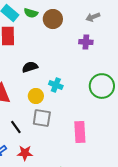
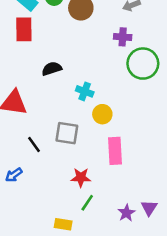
green circle: (102, 86) -> (143, 64), moved
yellow circle: (36, 96) -> (102, 114), moved
red star: (25, 153) -> (81, 177), moved

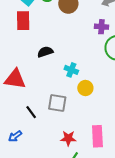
pink rectangle: (115, 151) -> (97, 136), moved

